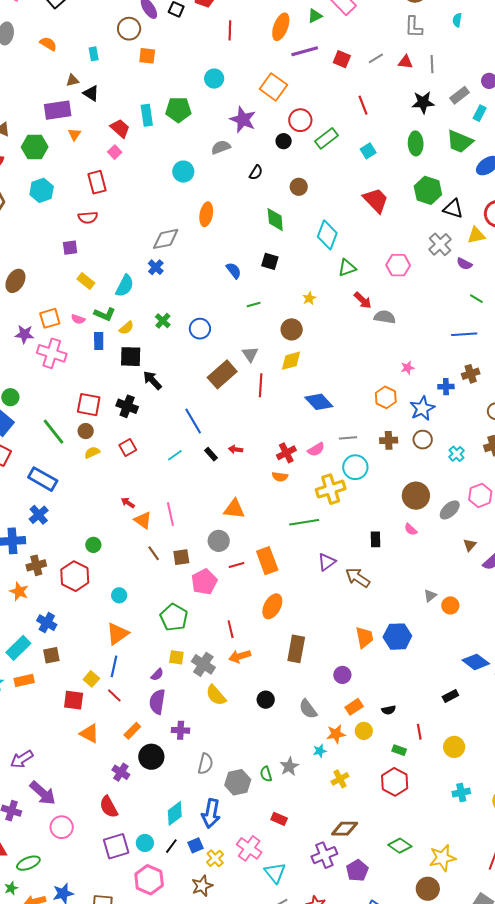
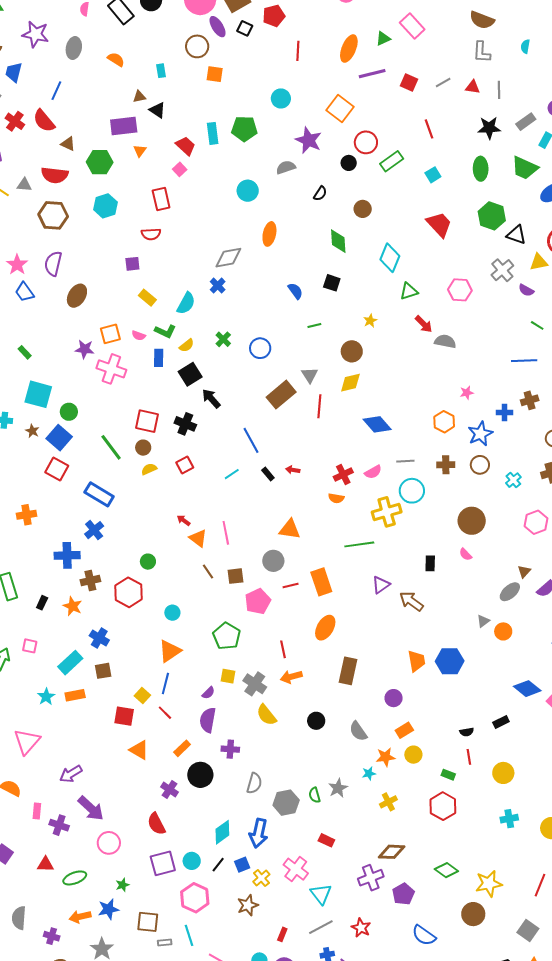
black square: (131, 357) -> (190, 374), turned -35
gray ellipse: (450, 510) -> (510, 592), moved
black semicircle: (389, 710) -> (467, 732), moved
green star: (11, 888) -> (122, 885), moved

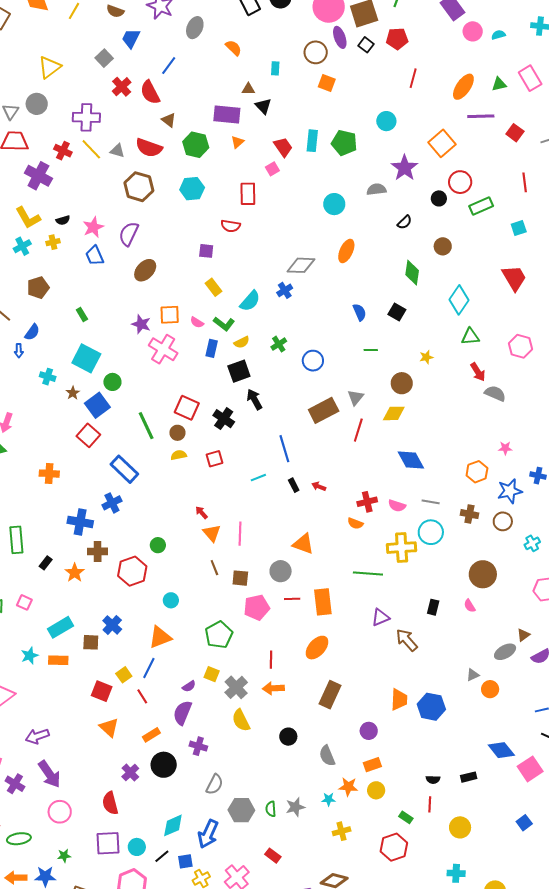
pink semicircle: (373, 472) -> (397, 506), turned 36
blue cross: (99, 638) -> (112, 625), moved

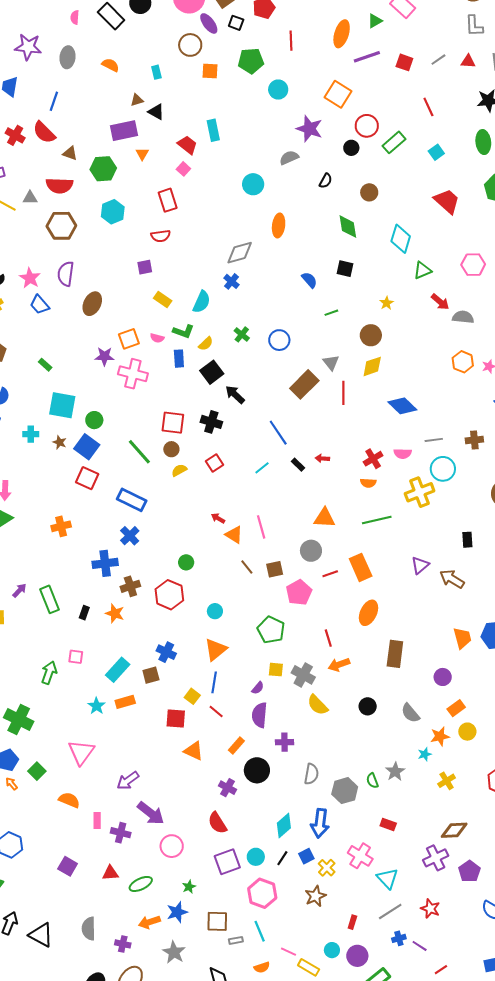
green pentagon: (344, 143) -> (251, 61), moved
orange hexagon: (477, 472) -> (463, 362), moved
green line: (368, 573) -> (377, 520), moved

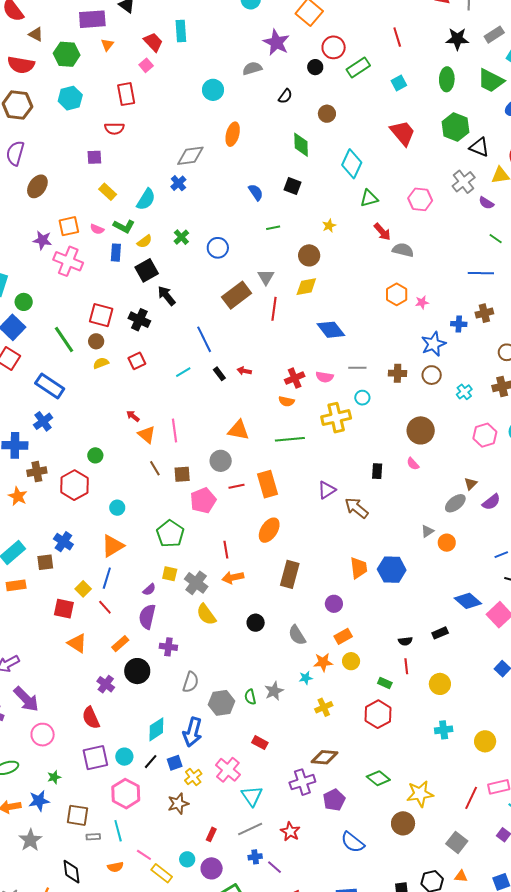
cyan circle: (443, 469) -> (362, 398), size x0.6

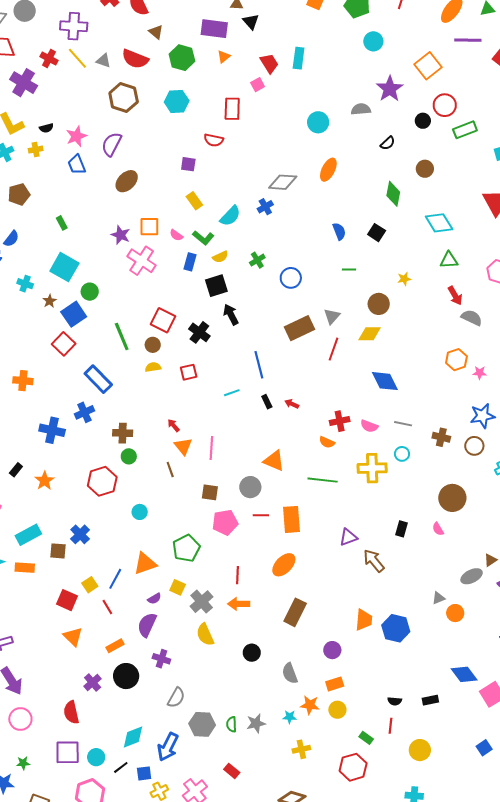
cyan diamond: (352, 164) -> (439, 223), turned -68
brown line: (155, 468) -> (170, 469), moved
brown cross: (37, 472) -> (123, 433), moved
orange triangle: (113, 546) -> (145, 564), moved

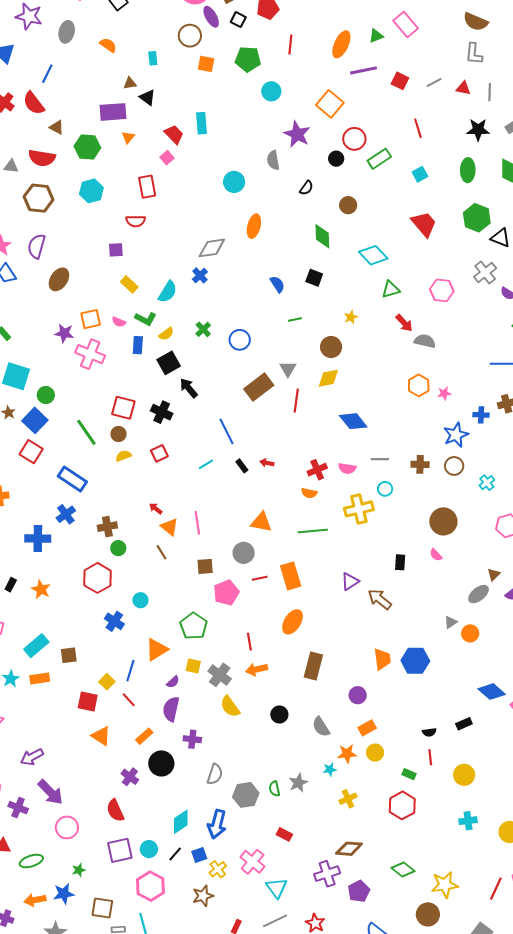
gray semicircle: (361, 109) -> (273, 160), turned -84
blue cross: (80, 534) -> (114, 621), moved

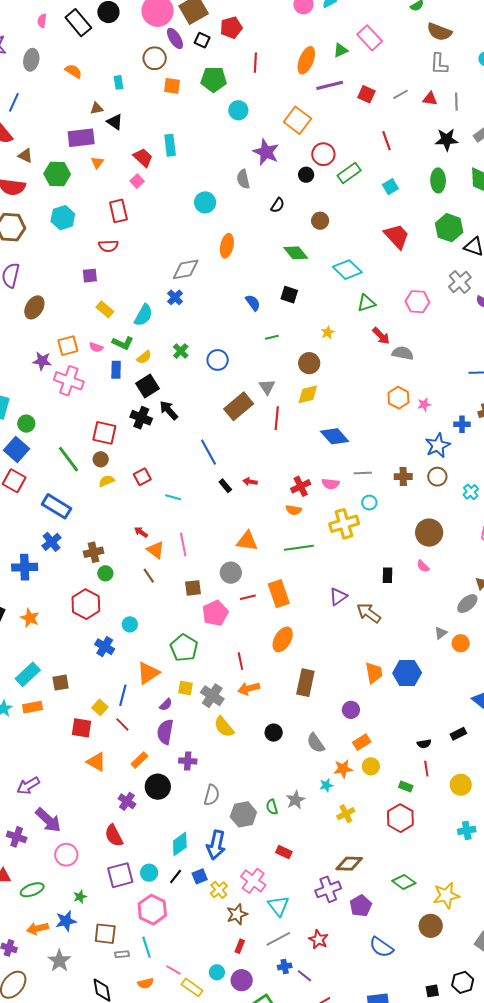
green diamond: (322, 236) -> (296, 253), turned -35
black cross: (162, 412) -> (141, 418), moved
cyan line: (206, 464) -> (173, 497), moved, turned 49
brown star: (203, 896) -> (237, 914), moved

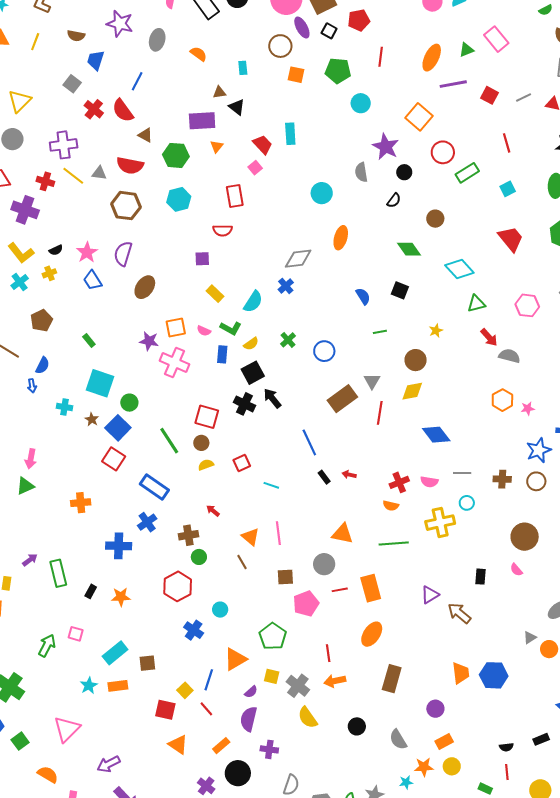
black circle: (306, 175) -> (404, 172), moved
red arrow: (141, 532) -> (213, 511), moved
orange star: (30, 618) -> (121, 597), turned -30

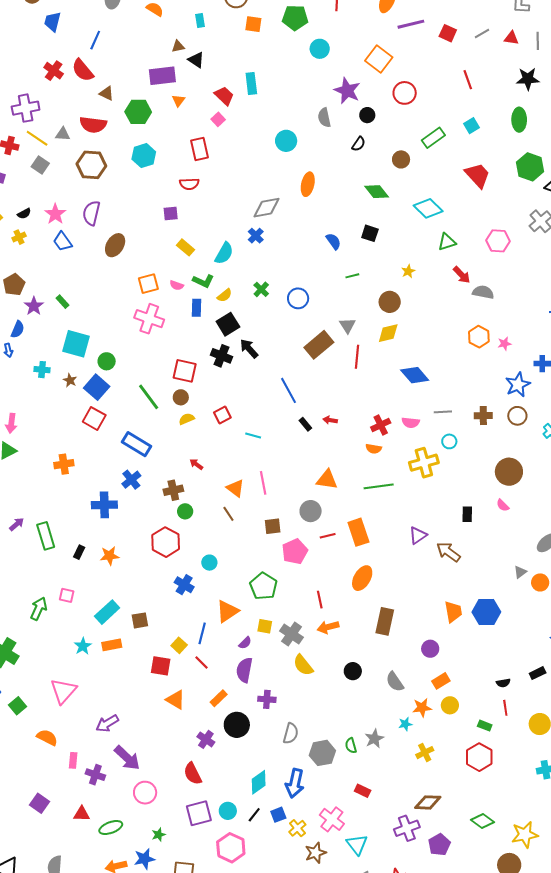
gray square: (72, 84) -> (40, 165), moved
green rectangle: (467, 173) -> (433, 138), moved
purple star: (149, 341) -> (34, 306), moved, turned 30

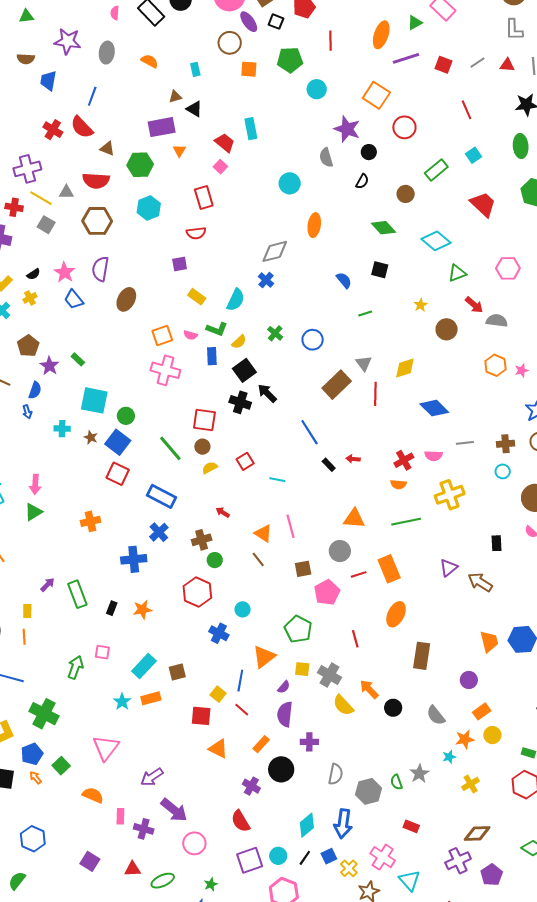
brown circle: (390, 302) -> (447, 329), moved
cyan circle: (449, 441) -> (503, 471), moved
orange arrow: (328, 627) -> (369, 689), moved, turned 65

